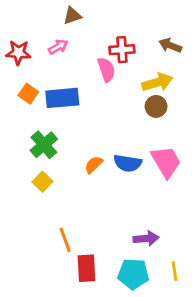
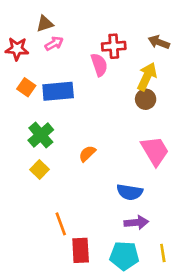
brown triangle: (72, 16) -> (45, 24), moved
yellow arrow: (157, 82) -> (147, 77), turned -48
blue semicircle: (128, 163) -> (130, 192), moved

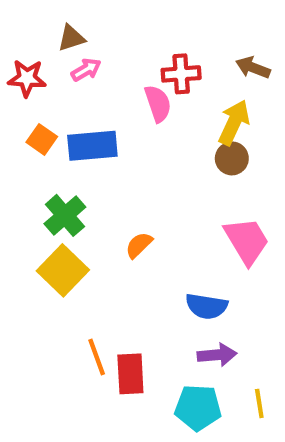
yellow square: (39, 169) -> (63, 270), size x1.6
red rectangle: (81, 250) -> (130, 374), moved

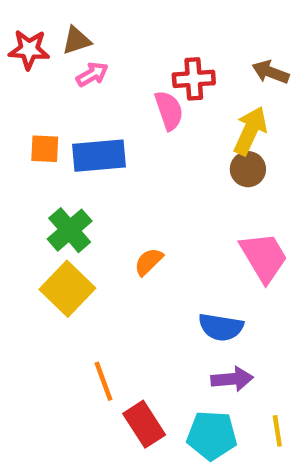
red star: (27, 78) -> (29, 50), moved
orange square: (42, 139) -> (45, 149), turned -32
red rectangle: (130, 374) -> (144, 424), moved, turned -30

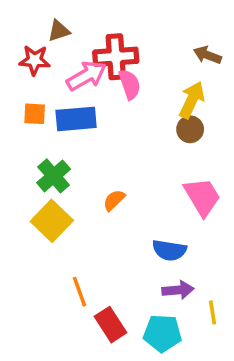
red star: (29, 50) -> (35, 60), moved
pink arrow: (92, 74) -> (86, 76), moved, size x1.6
red cross: (194, 79) -> (116, 57), moved, size x1.4
yellow line: (277, 431) -> (213, 312), moved

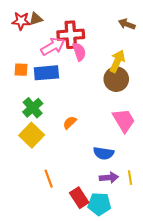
brown arrow: (207, 55) -> (127, 24), moved
red star: (35, 60) -> (21, 21), moved
brown circle: (190, 129) -> (116, 79), size x1.5
yellow line: (213, 312) -> (130, 178), moved
red rectangle: (111, 325) -> (79, 198), moved

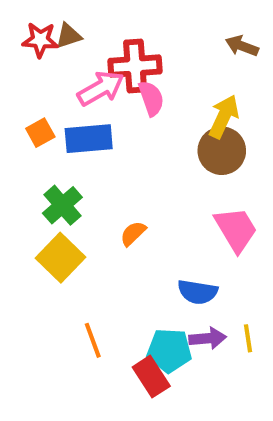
orange square: (21, 70) -> (40, 133), turned -32
cyan pentagon: (99, 204) -> (169, 350), moved

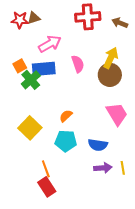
red cross: (135, 66) -> (88, 17), moved
pink semicircle: (151, 98) -> (78, 64), moved
green cross: (62, 205) -> (31, 80), moved
cyan pentagon: (169, 350) -> (66, 141), moved
red rectangle: (151, 377) -> (47, 187), moved

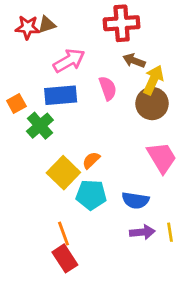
brown arrow: (120, 23) -> (134, 61), moved
orange square: (20, 66) -> (16, 104), moved
green cross: (31, 80) -> (40, 126), moved
yellow square: (30, 128) -> (63, 173), moved

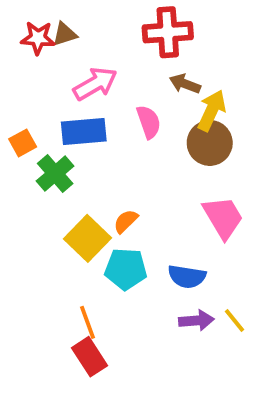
yellow line: (170, 232) -> (235, 320), turned -30

